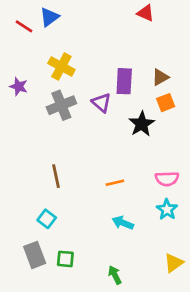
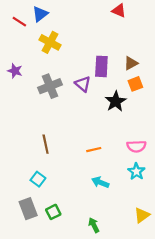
yellow cross: (61, 66) -> (50, 42), moved
green square: (65, 259) -> (53, 212), turned -32

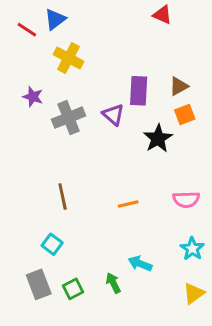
purple star: (15, 71) -> (33, 97), moved
cyan star: (136, 171) -> (192, 249), moved
cyan arrow: (100, 182) -> (140, 264), moved
green arrow: (94, 225) -> (113, 283), moved

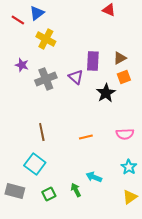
cyan square: (52, 244) -> (35, 164), size x1.5
gray rectangle: (39, 284) -> (15, 191), moved, turned -54

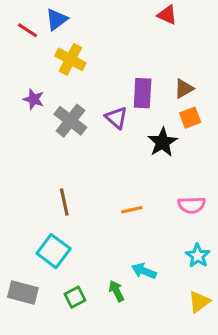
gray cross: (46, 79) -> (70, 121), turned -30

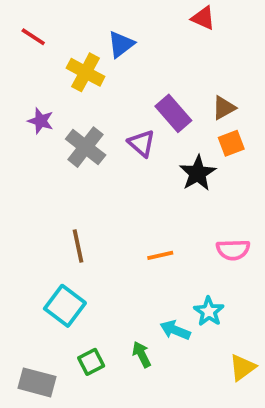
blue triangle: (57, 20) -> (121, 44), moved
purple rectangle: (143, 93) -> (173, 113), turned -44
cyan star: (198, 256) -> (209, 311), moved
gray rectangle: (23, 292) -> (37, 382), moved

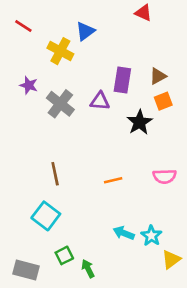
purple rectangle: (173, 113) -> (122, 80), turned 50
purple triangle: (142, 143) -> (100, 101), turned -36
cyan star: (209, 311) -> (151, 236), moved
green arrow: (142, 354) -> (88, 269), moved

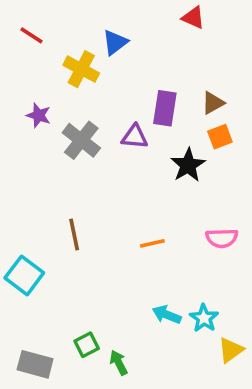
cyan square: (46, 216) -> (24, 275), moved

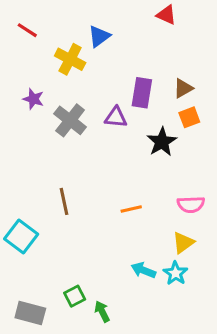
yellow triangle: (231, 350) -> (183, 243), moved

